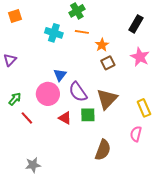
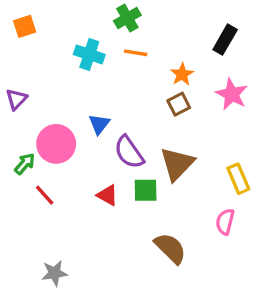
orange star: (102, 45) -> (182, 74), moved
pink circle: (48, 94) -> (56, 144), moved
brown semicircle: (103, 150) -> (170, 248), turned -65

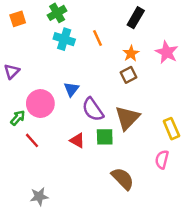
green cross: (127, 18) -> (57, 13), moved
black rectangle: (225, 40) -> (136, 18), moved
orange line: (136, 53) -> (98, 38), turned 56
pink star: (232, 94) -> (167, 52), moved

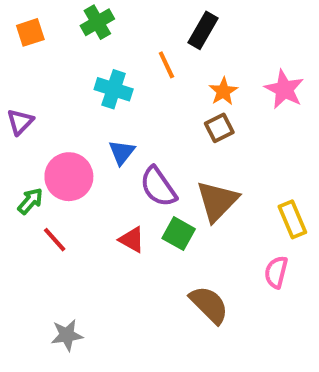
black rectangle: (136, 18) -> (203, 30), moved
cyan cross: (64, 39) -> (114, 89), moved
green square: (105, 137) -> (179, 234), turned 30

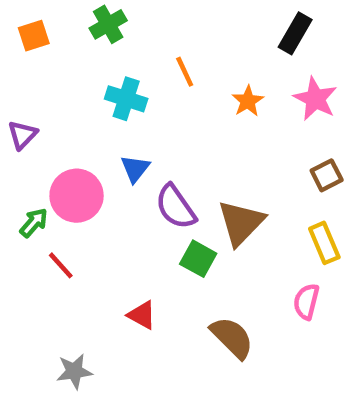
black rectangle: (203, 30) -> (295, 33), moved
brown square: (219, 128) -> (327, 175), moved
red triangle: (132, 240) -> (142, 315), moved

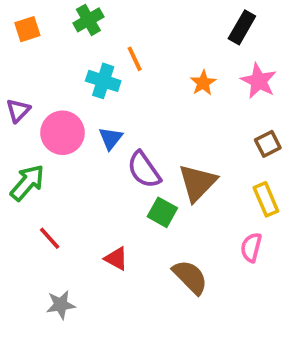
orange line: (185, 72) -> (135, 59), moved
pink circle: (77, 196) -> (63, 133), moved
green arrow: (34, 223) -> (27, 183), size x1.5
red line: (61, 265) -> (50, 238), moved

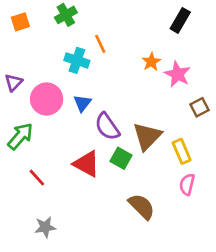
pink star: (259, 81) -> (177, 74), moved
yellow rectangle: (266, 199) -> (182, 151), moved
red triangle: (116, 259) -> (87, 164), moved, size x1.5

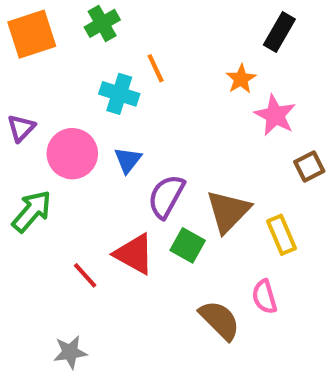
orange square: (20, 22) -> (32, 34), size x1.6
orange star: (151, 62) -> (241, 79), moved
purple semicircle: (107, 127) -> (166, 196), turned 64
red line: (37, 178) -> (85, 275), moved
pink semicircle: (187, 184) -> (264, 297), moved, turned -30

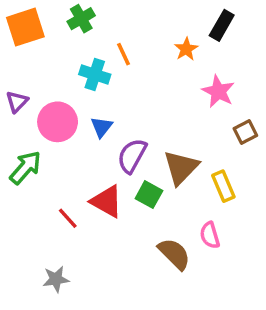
orange star: (241, 79) -> (186, 49), moved

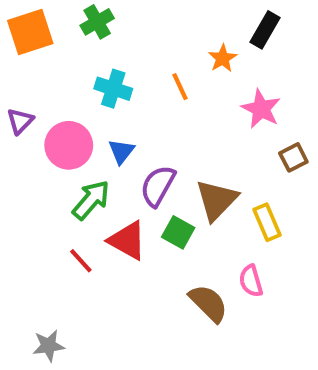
orange line: (124, 54) -> (180, 87), moved
green arrow: (25, 168) -> (91, 200), moved
gray star: (56, 279) -> (48, 346), moved

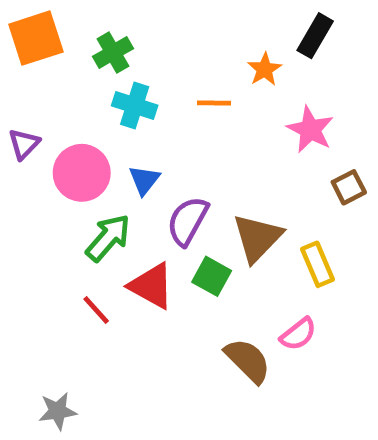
green cross: (97, 22) -> (113, 53), moved
orange line: (180, 87) -> (214, 103), turned -64
pink semicircle: (251, 281) -> (298, 334), turned -112

